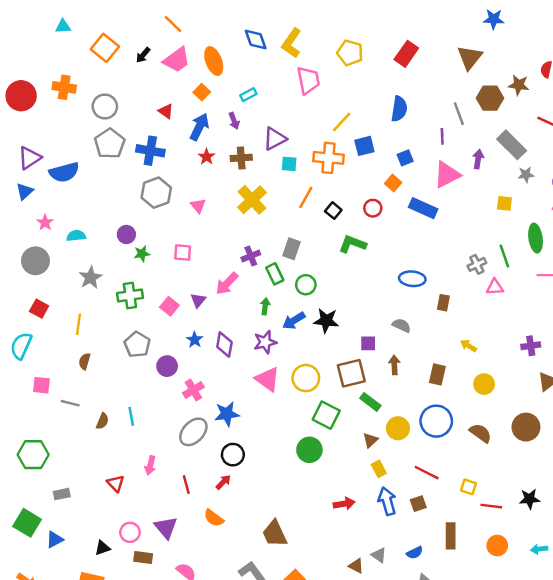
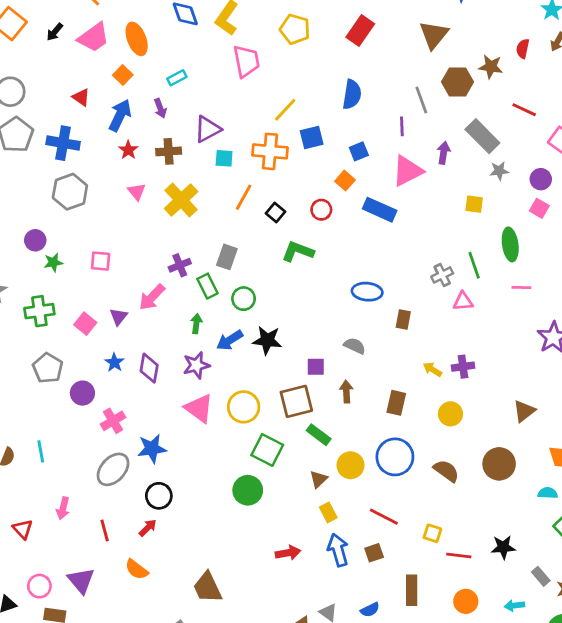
pink triangle: (198, 206) -> (137, 192), moved
purple cross: (531, 346) -> (463, 367), moved

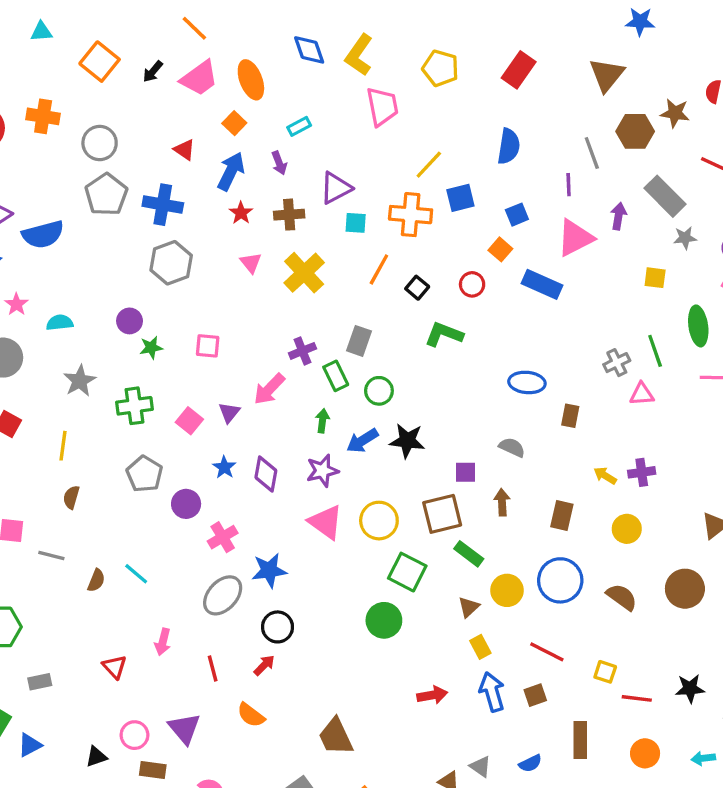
cyan line: (41, 451) -> (136, 574), turned -40

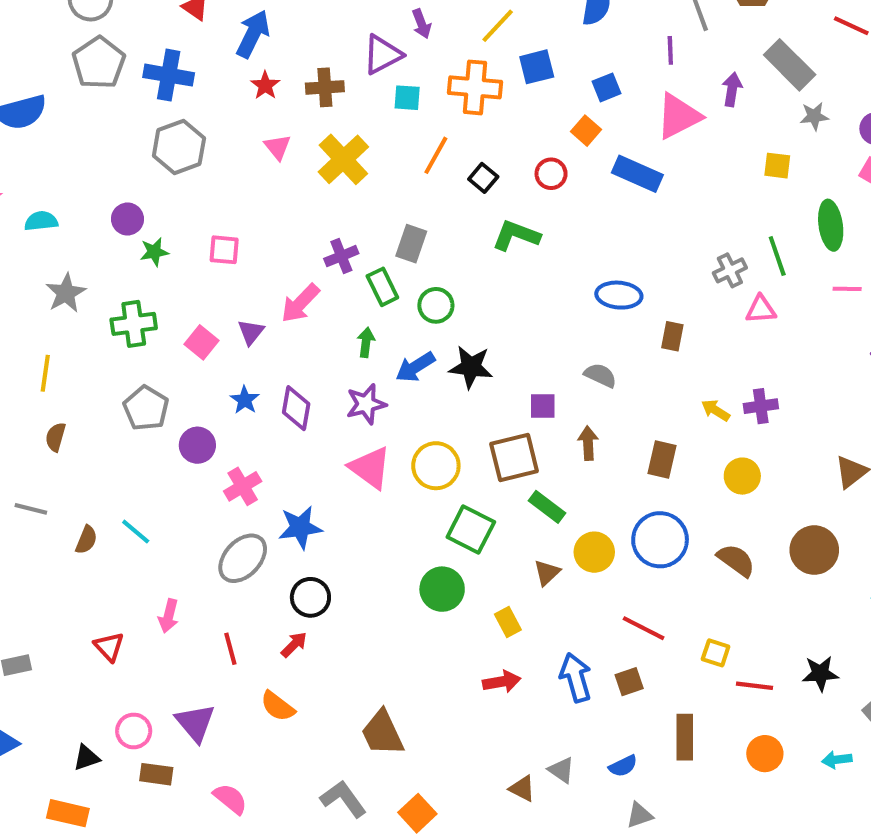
purple arrow: (279, 163) -> (422, 24), moved
yellow rectangle: (480, 647) -> (508, 622), moved

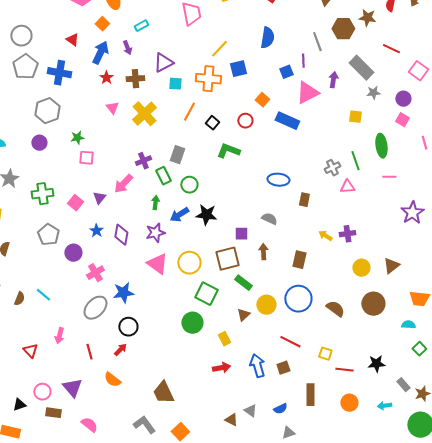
purple arrow: (422, 24) -> (127, 48), moved
blue square: (607, 87) -> (286, 72), moved
gray hexagon: (179, 147) -> (47, 111), moved
green star: (154, 252) -> (77, 138), moved
yellow circle: (742, 476) -> (361, 268), moved

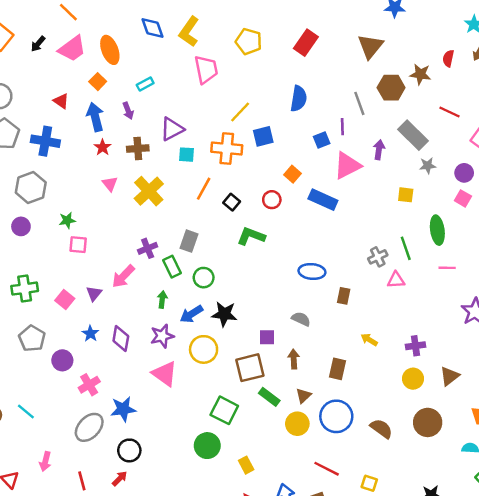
blue arrow: (100, 53) -> (95, 117), turned -40
purple cross: (347, 234) -> (415, 346), moved
yellow circle: (189, 263) -> (204, 349), moved
brown triangle: (243, 315) -> (303, 396), moved

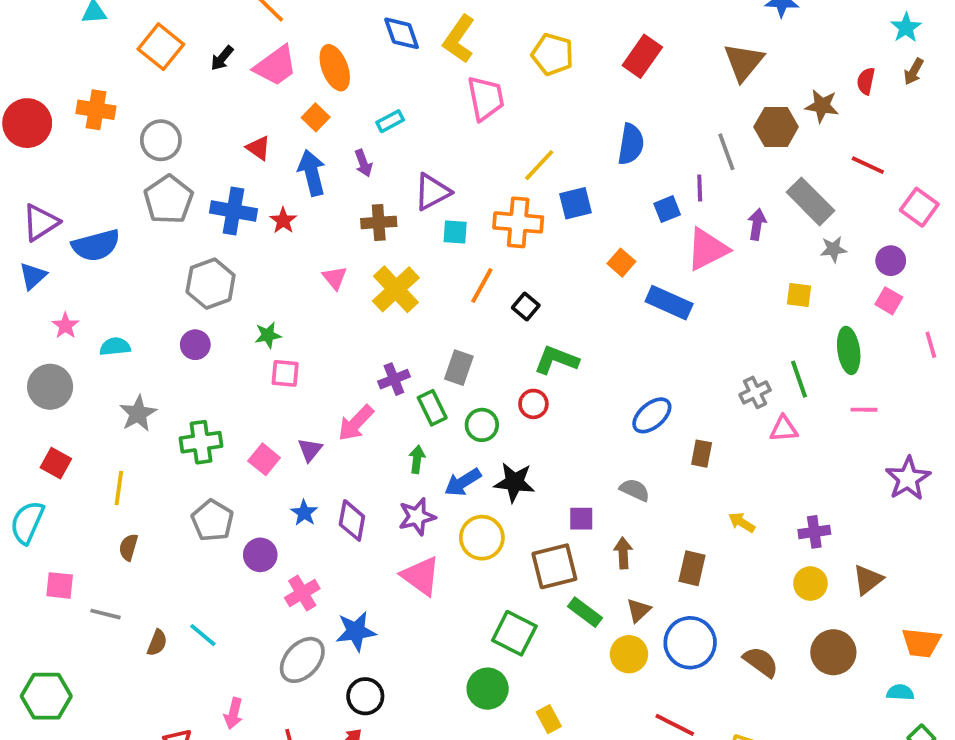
red star: (103, 147) -> (283, 221), moved
red circle: (272, 200) -> (533, 404), moved
blue ellipse: (312, 271) -> (652, 415), turned -45

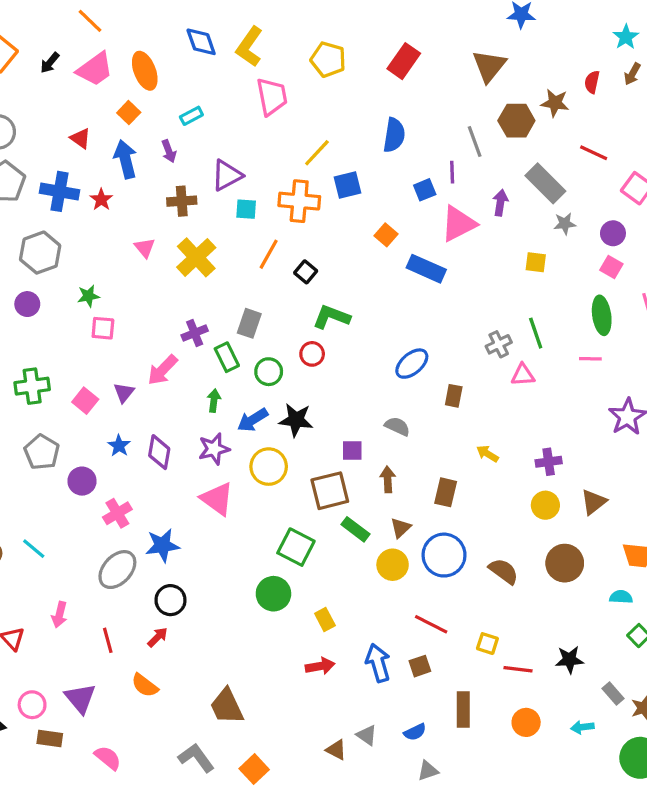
green ellipse: (849, 350) -> (602, 315), moved

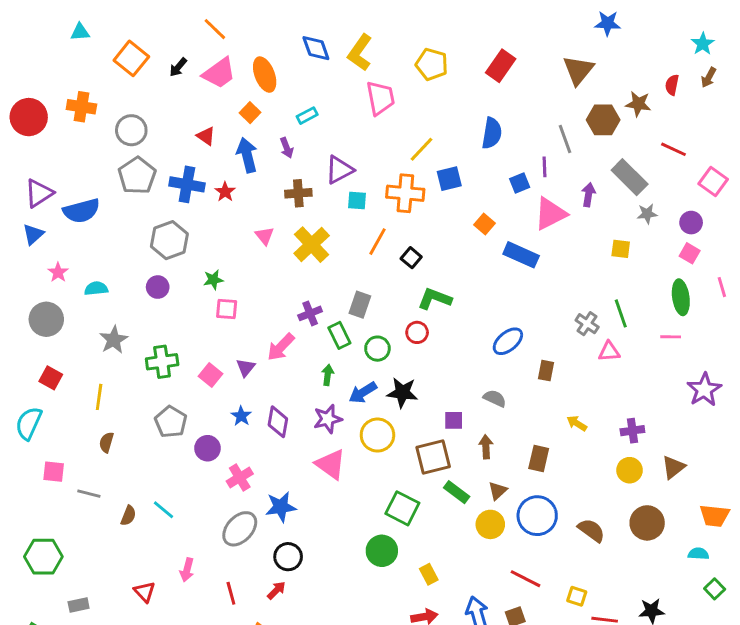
gray cross: (499, 344) -> (587, 324), turned -30

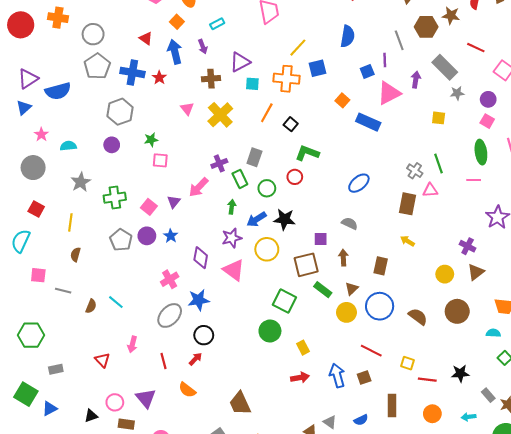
brown rectangle: (546, 371) -> (408, 204), moved, size x1.5
purple diamond: (278, 422) -> (201, 258), moved
purple cross: (632, 431) -> (468, 246), moved, turned 35
purple circle: (207, 448) -> (147, 236), moved

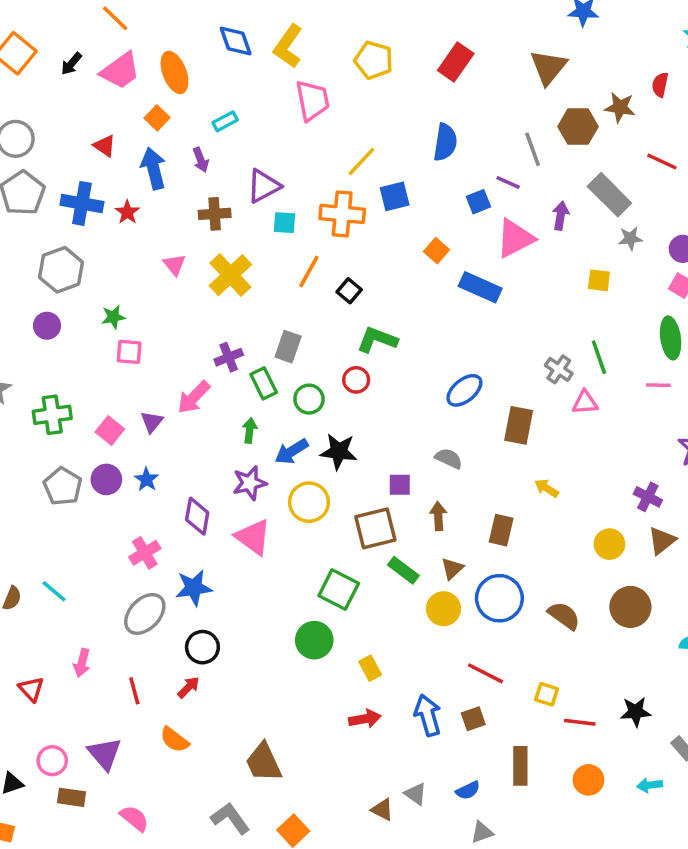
purple line: (385, 60) -> (508, 182), turned -64
brown rectangle: (408, 204) -> (519, 425), moved

